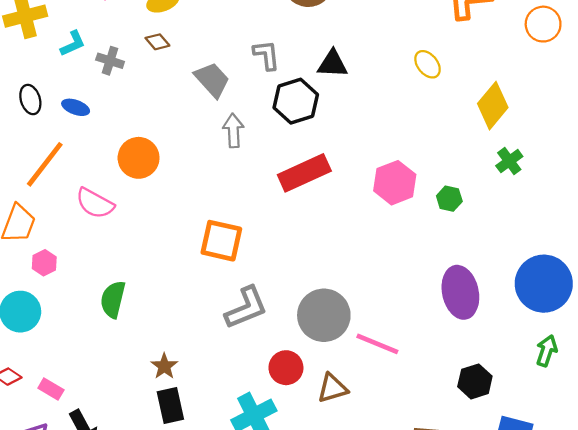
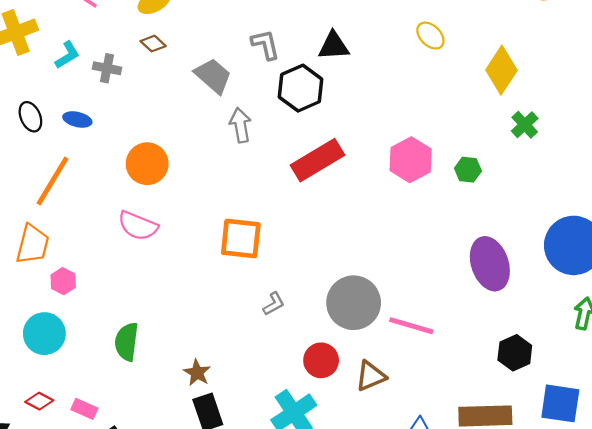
pink semicircle: (95, 203) -> (138, 226), moved
green semicircle: (113, 299) -> (127, 342), moved
gray L-shape: (246, 308) -> (274, 304), size x0.5

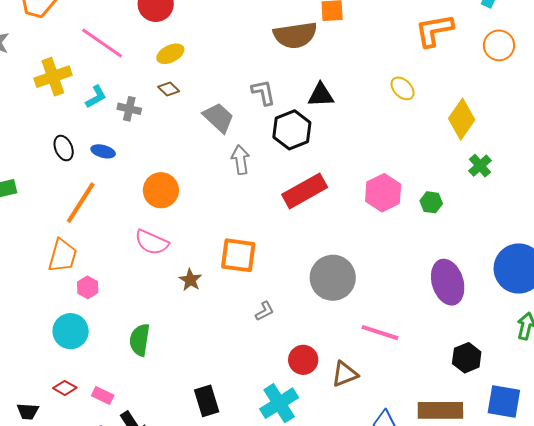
gray circle: (354, 303) -> (333, 278), moved
brown star: (197, 373) -> (190, 280), moved

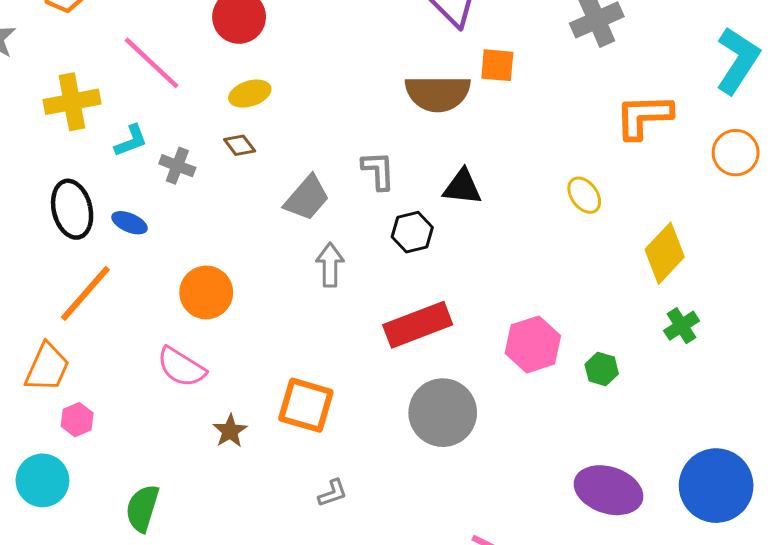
gray trapezoid: (218, 118) -> (307, 198), turned 80
black hexagon: (292, 130) -> (412, 232), size x0.7
black ellipse: (64, 148) -> (72, 209), size x1.5
gray circle: (333, 278) -> (443, 413), moved
purple ellipse: (448, 282) -> (608, 490), turned -63

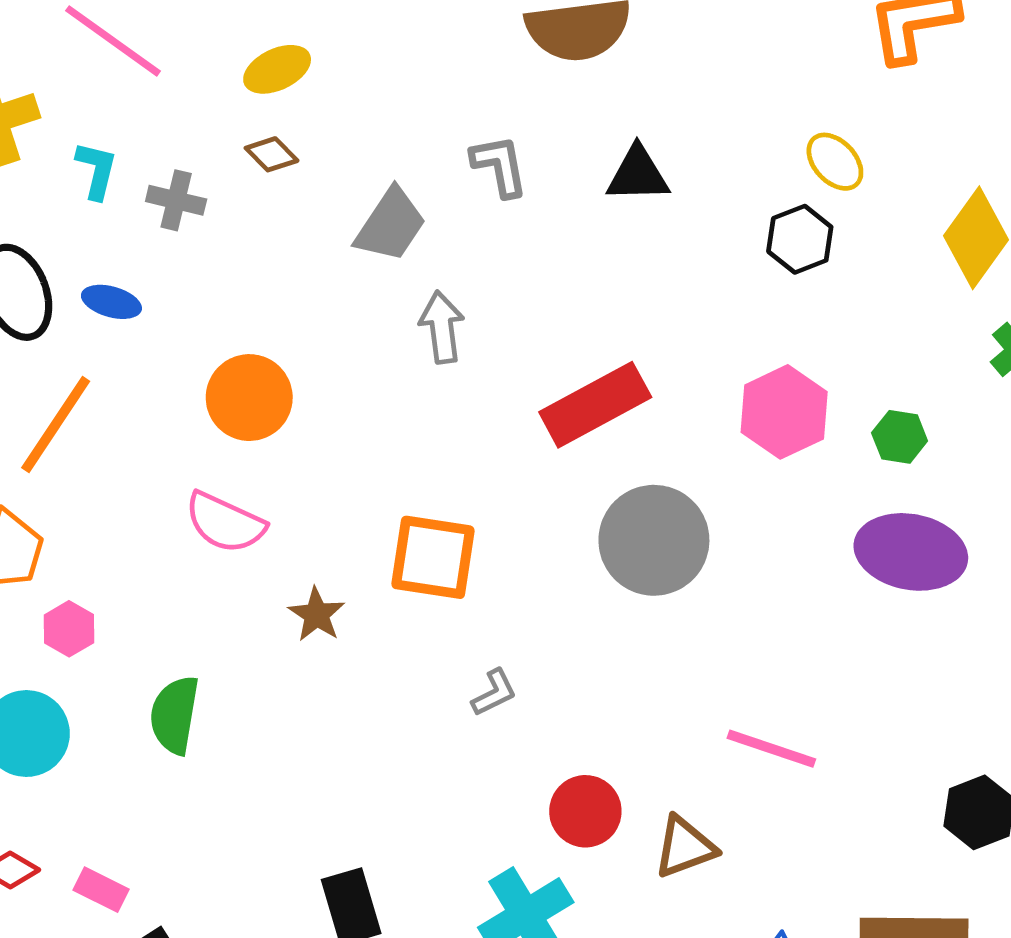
cyan L-shape: (131, 141) -> (96, 170), turned -48
black hexagon: (412, 232) -> (800, 239), moved
purple ellipse: (608, 490) -> (911, 552), moved
green semicircle: (142, 508) -> (175, 715), moved

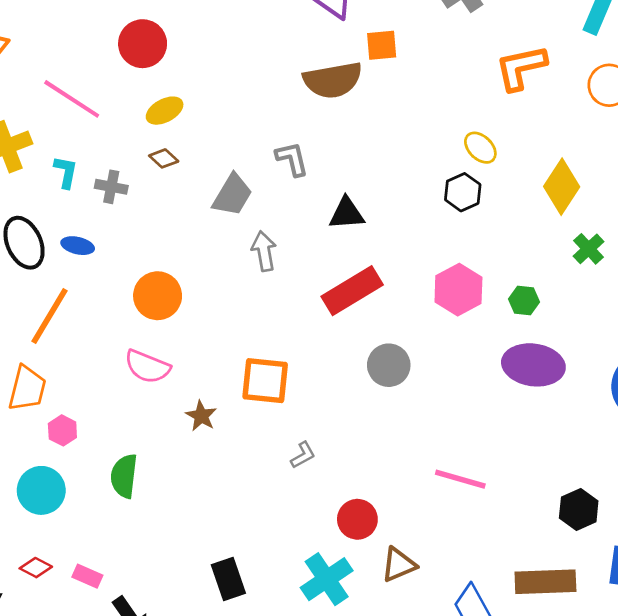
black triangle: (638, 174) -> (347, 213), moved
gray circle: (654, 540) -> (389, 365), size x0.7
brown triangle: (685, 847) -> (399, 565), moved

